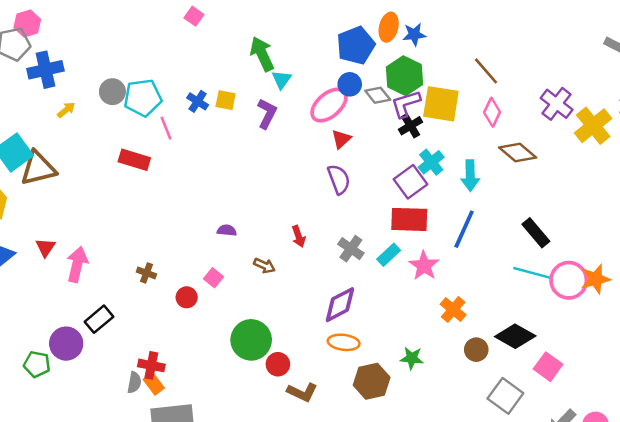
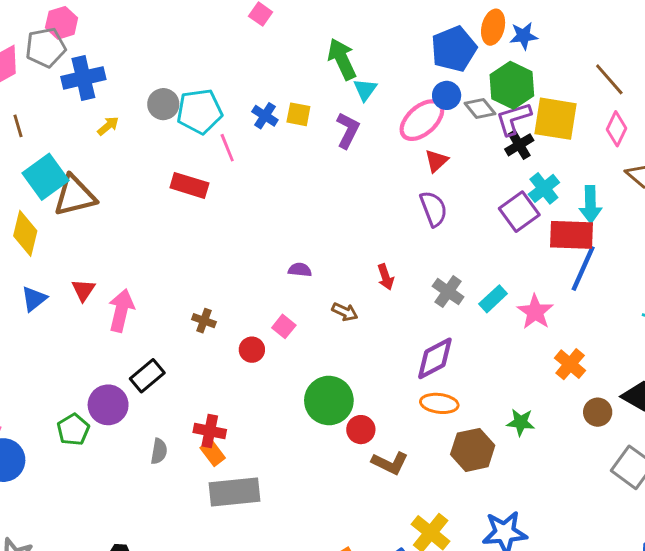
red rectangle: (409, 219) -> (572, 235), moved
green pentagon: (37, 364) -> (73, 430), turned 30
gray semicircle: (134, 382) -> (159, 451), moved

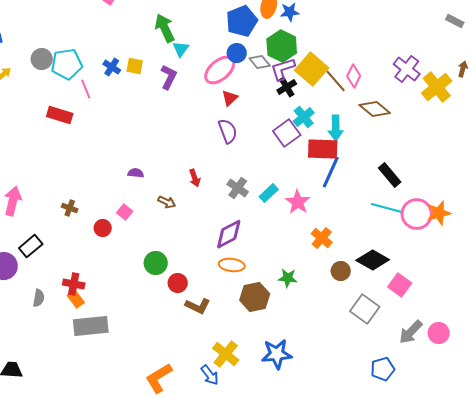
brown line: (609, 79) -> (336, 81), moved
yellow square: (556, 119) -> (312, 69), turned 32
green circle: (329, 400) -> (156, 263), size x0.7

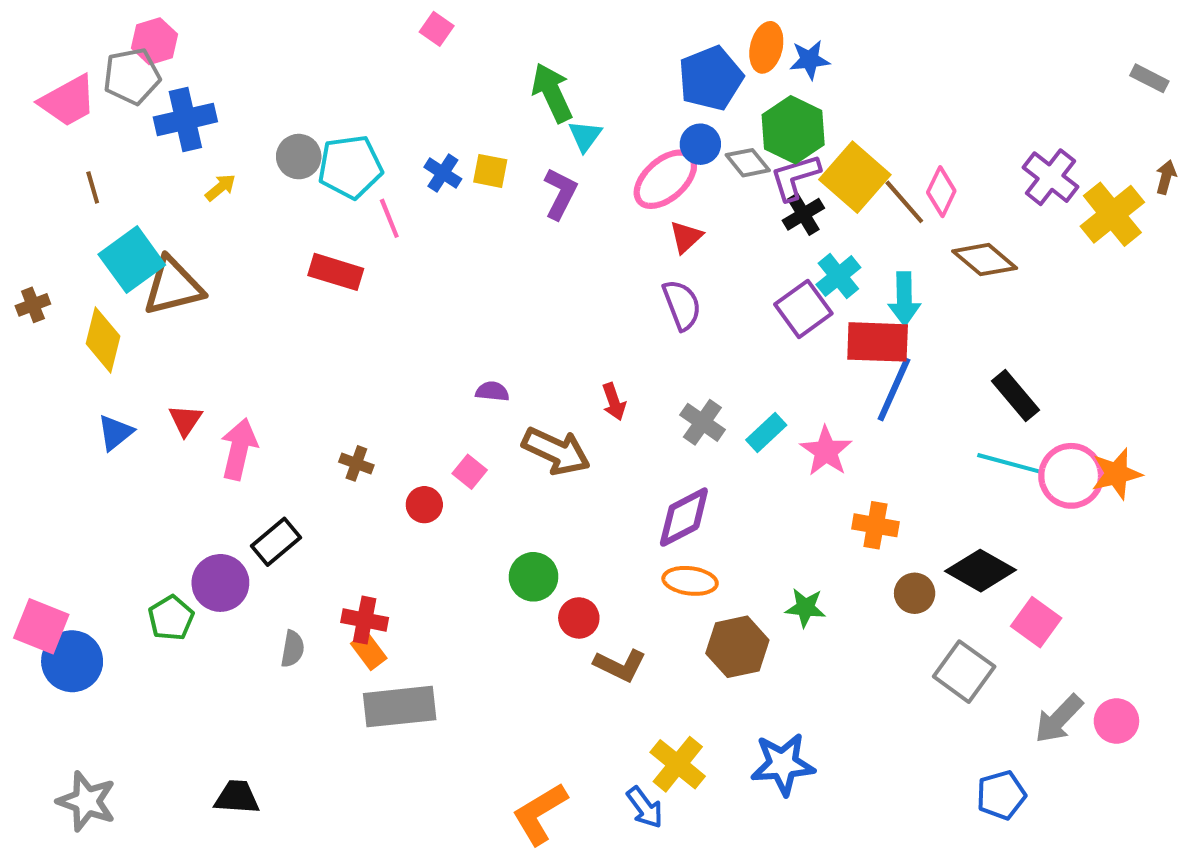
brown arrow: (167, 202) -> (556, 451), size x1.8
orange cross: (322, 238) -> (875, 525), turned -30

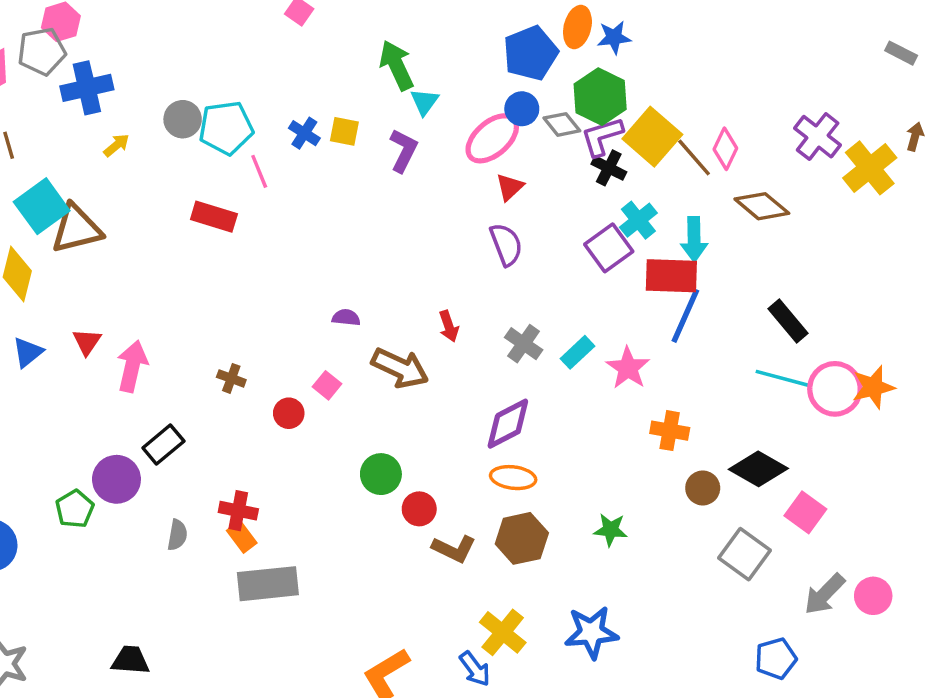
black cross: (803, 214) -> (609, 168), turned -32
green star: (805, 608) -> (611, 530), moved
brown hexagon: (737, 647) -> (522, 538), moved

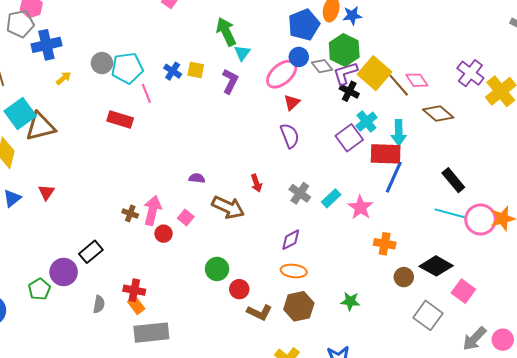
pink diamond: (725, 149) -> (417, 80), turned -60
pink arrow: (132, 366) -> (152, 210), moved
purple diamond: (508, 424) -> (291, 240), size x0.7

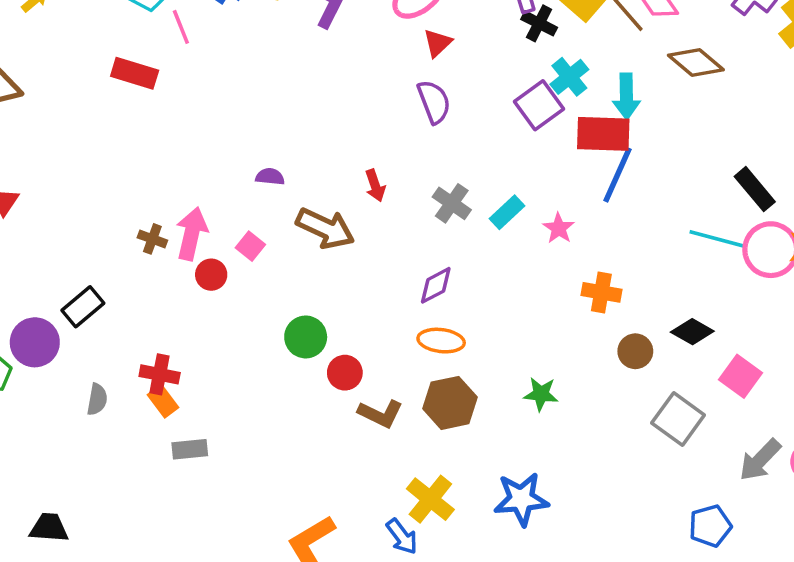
black rectangle: (453, 180) -> (755, 189), moved
pink star: (360, 207) -> (559, 228), size x0.7
black diamond: (436, 266) -> (692, 332), size x0.7
gray rectangle: (151, 333) -> (190, 449), size x0.6

